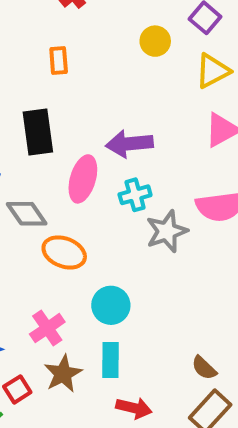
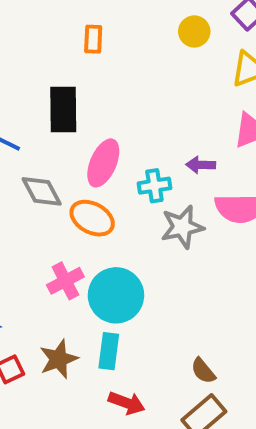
purple arrow: (129, 144) -> (201, 165), moved, size x0.6
orange ellipse: (64, 252) -> (92, 218), moved
cyan circle: (111, 305) -> (116, 295), size x1.4
pink cross: (47, 328) -> (65, 281), moved

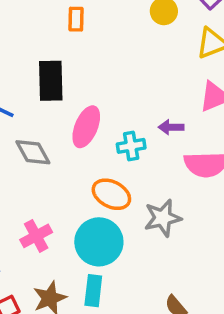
orange ellipse: (92, 218) -> (111, 194), moved
gray star: (182, 227) -> (163, 218), moved
pink cross: (65, 281) -> (36, 236), moved

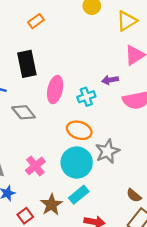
orange rectangle: (76, 19) -> (36, 21), turned 63
gray star: (163, 218) -> (107, 151), moved
cyan rectangle: (93, 291) -> (79, 195), turned 54

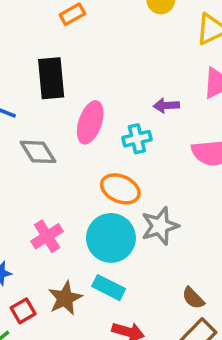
purple arrow: (110, 80) -> (166, 106), moved
cyan rectangle: (79, 195) -> (109, 288), turned 60

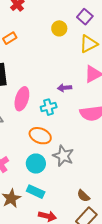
gray star: (160, 226) -> (63, 156), turned -30
cyan circle: (111, 238) -> (36, 164), size x0.7

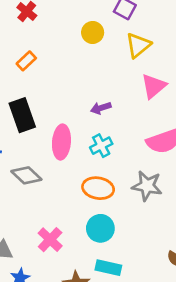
purple arrow: (64, 88) -> (101, 108), moved
gray star: (63, 156) -> (147, 186), moved

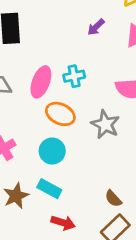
purple arrow: (101, 108) -> (96, 27), moved, turned -42
pink ellipse: (61, 142) -> (41, 82), moved

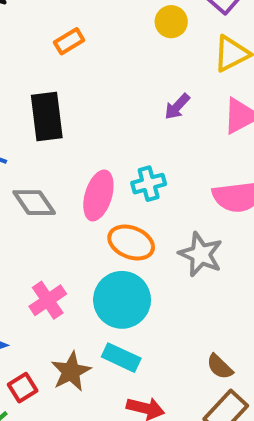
cyan circle: (52, 151) -> (122, 300), size x1.4

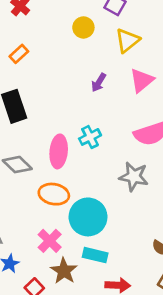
orange ellipse: (131, 243) -> (54, 194), moved
pink cross: (48, 300) -> (50, 241), moved

